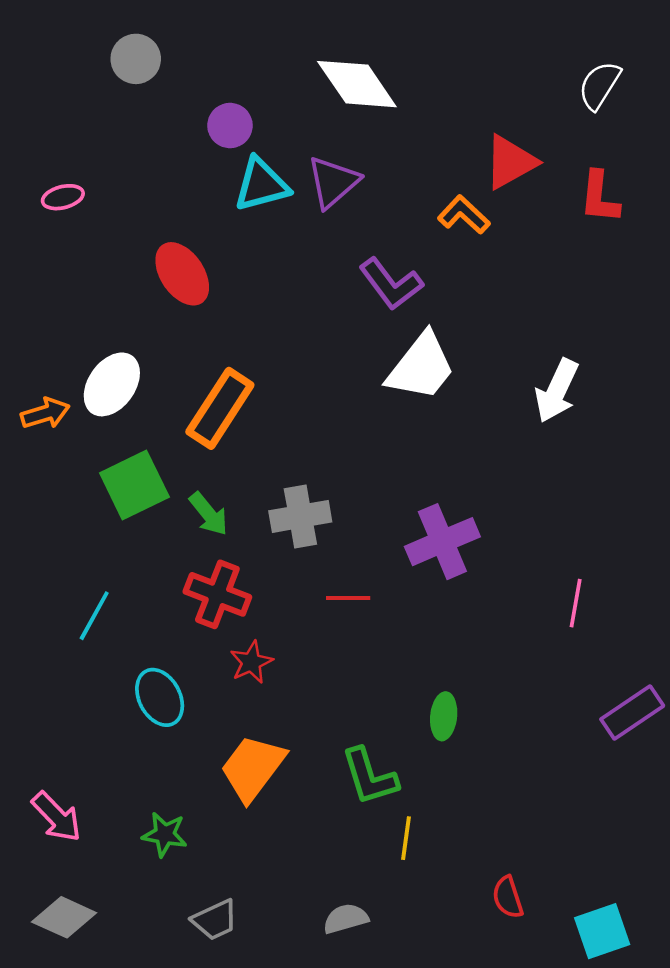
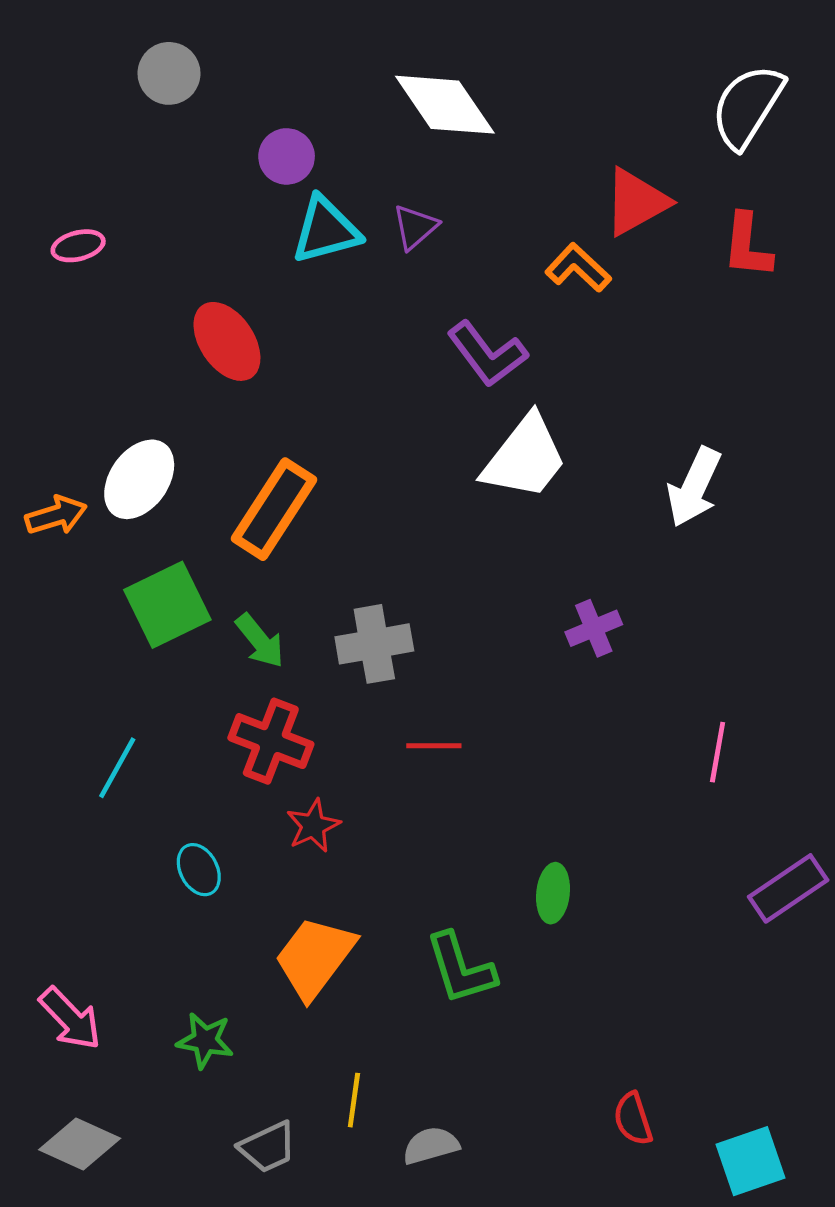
white semicircle: (600, 85) -> (747, 106), size x1.4
purple triangle: (333, 182) -> (415, 227), size x0.7
purple cross: (442, 542) -> (594, 628), moved, size x0.6
cyan ellipse: (160, 697) -> (199, 870), size x0.7
yellow line: (406, 838) -> (354, 1100), moved

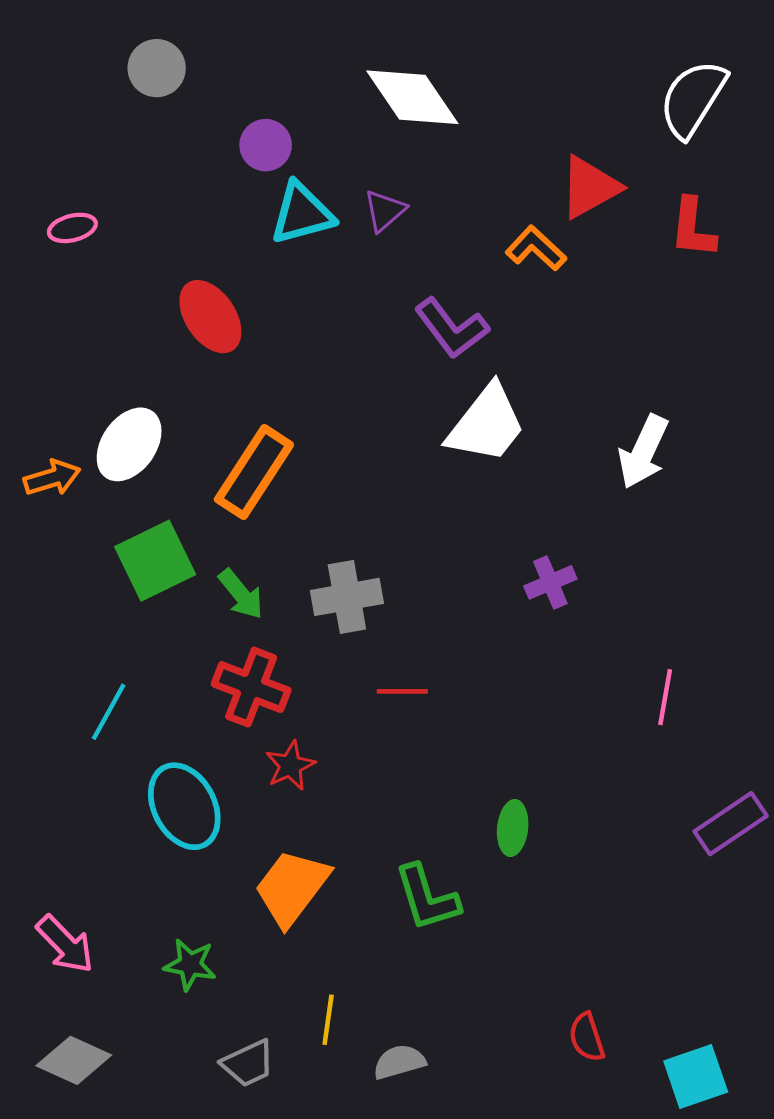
cyan ellipse: (199, 870) -> (184, 806), size x1.8

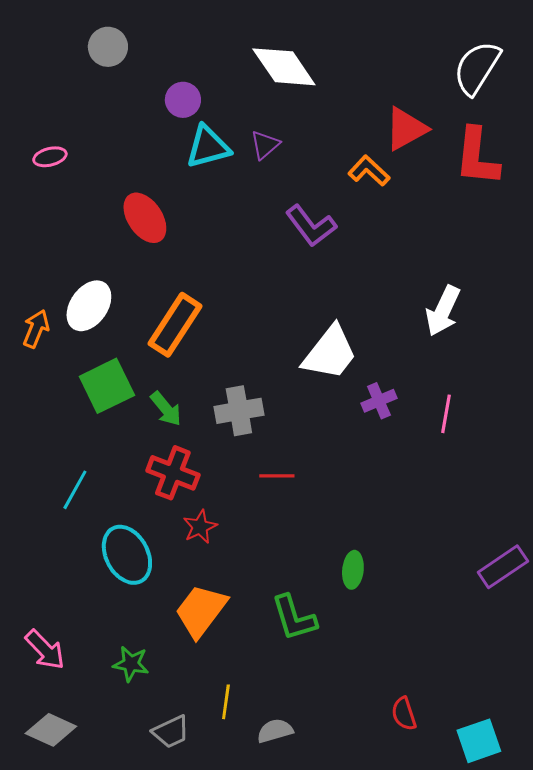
red L-shape: (693, 228) -> (477, 157), size x1.4
white trapezoid: (486, 424) -> (330, 353), moved
orange arrow: (52, 478) -> (36, 329), turned -51
pink line: (665, 697) -> (446, 414), moved

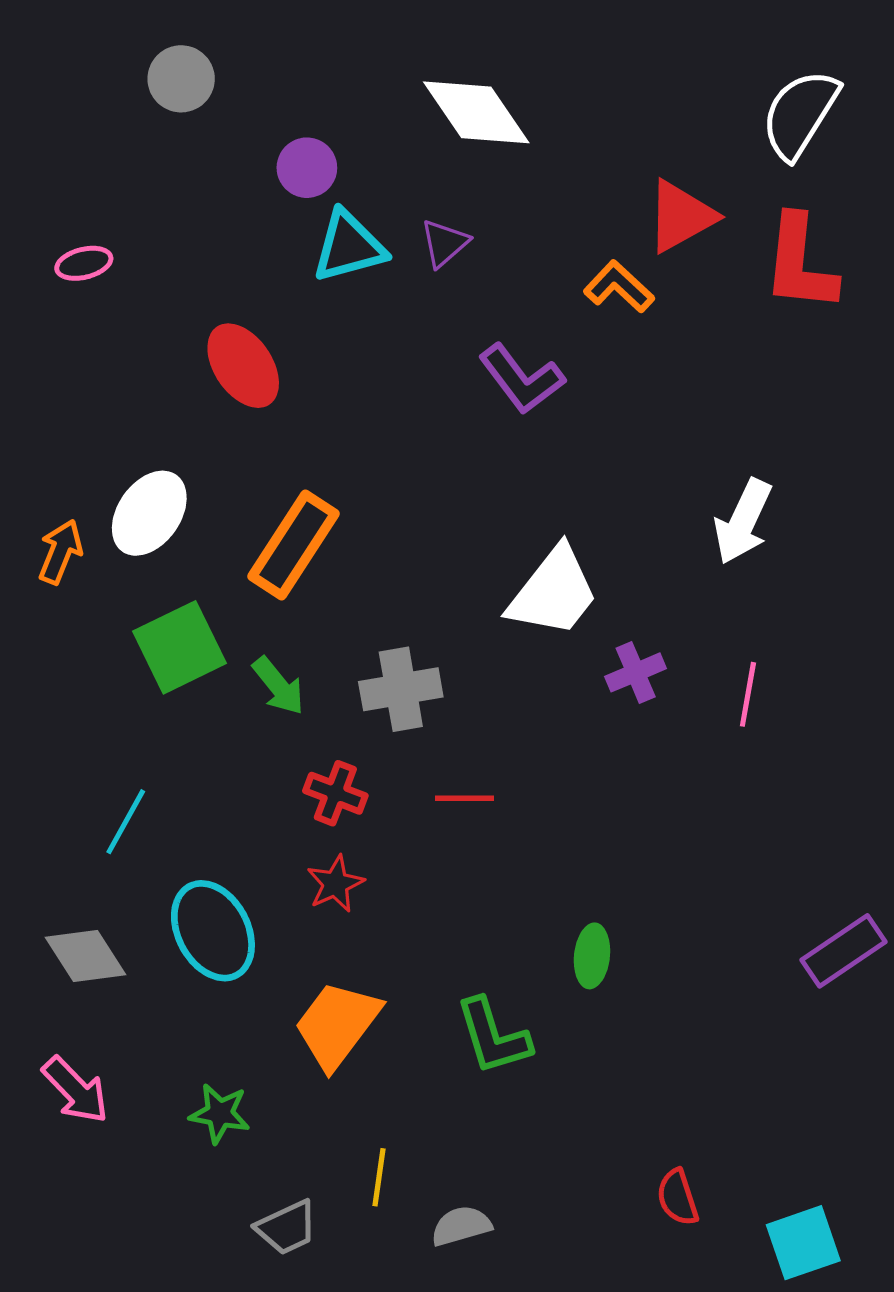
red cross: (173, 473) -> (335, 793), moved, size x0.7
gray diamond: (51, 730) -> (86, 956), moved, turned 33

